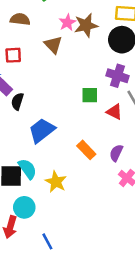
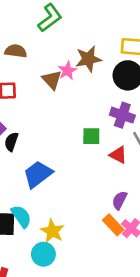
pink star: (67, 23) -> (67, 71), moved
orange rectangle: (86, 150) -> (113, 225), moved
cyan circle: (24, 207) -> (43, 254), moved

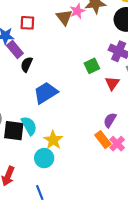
green square: (91, 136) -> (92, 66), turned -32
red triangle: (118, 155) -> (112, 83), turned 32

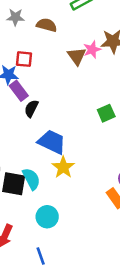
red square: (27, 23) -> (24, 59), moved
blue trapezoid: (46, 93) -> (52, 142), turned 55
yellow star: (53, 140) -> (63, 167), moved

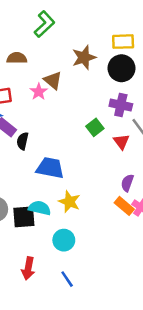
pink star: (92, 50) -> (39, 92), moved
yellow star: (63, 167) -> (69, 202), moved
cyan semicircle: (31, 179) -> (40, 208), turned -35

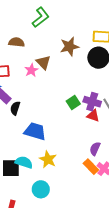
purple cross: (121, 105) -> (92, 102), moved
red triangle: (121, 142) -> (93, 116), turned -40

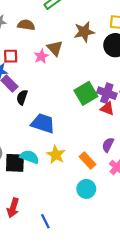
green square: (73, 102) -> (86, 93), size x1.5
orange rectangle: (91, 167) -> (87, 160), moved
cyan circle: (41, 189) -> (86, 189), moved

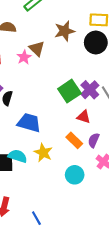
purple cross: (107, 93) -> (90, 90), turned 30
red triangle: (107, 109) -> (84, 117), moved
orange rectangle: (87, 160) -> (74, 140), moved
cyan circle: (86, 189) -> (75, 175), moved

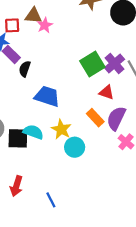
brown triangle: (37, 48) -> (33, 16), moved, turned -42
purple semicircle: (94, 140) -> (116, 118), size x1.5
cyan circle: (75, 175) -> (75, 147), moved

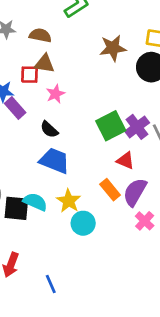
red square: (12, 25) -> (30, 75), moved
pink star: (45, 25) -> (55, 94), moved
black semicircle: (25, 69) -> (49, 129), moved, turned -70

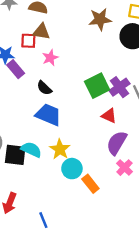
orange rectangle: (110, 190) -> (90, 184), moved

